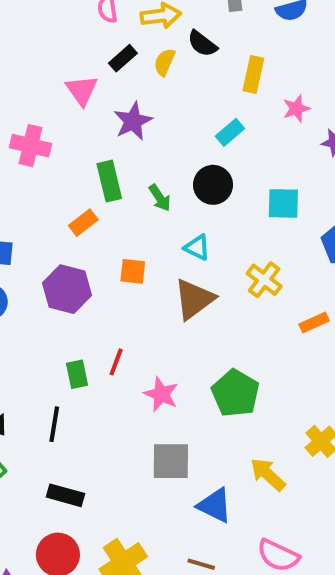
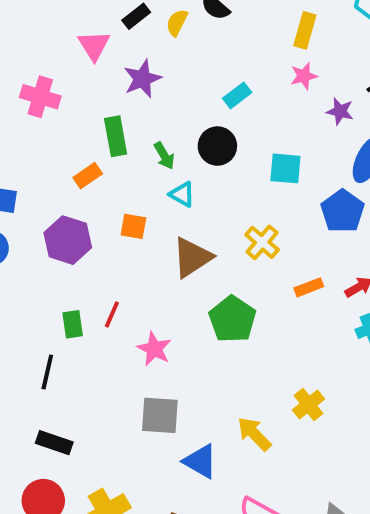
yellow rectangle: (253, 75) -> (305, 30), moved
cyan triangle: (197, 247) -> (182, 194), moved
green pentagon: (235, 393) -> (232, 319), moved

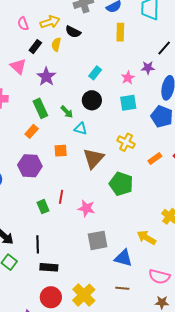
pink star: (304, 76) -> (128, 78), moved
black line: (47, 372) -> (38, 244), moved

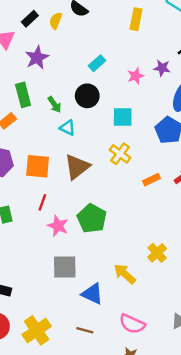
cyan square: (128, 103) -> (123, 117), moved
orange square: (61, 151) -> (38, 166), moved, size x1.5
green pentagon: (121, 184) -> (92, 218), moved
red line: (61, 197) -> (42, 202), moved

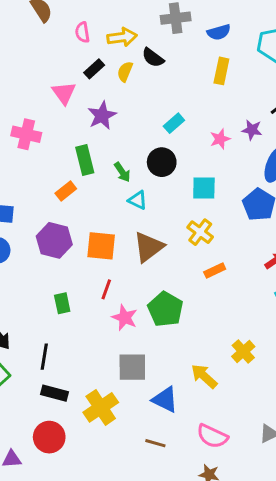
orange rectangle: (151, 180) -> (215, 270), moved
yellow cross: (37, 330) -> (101, 407), moved

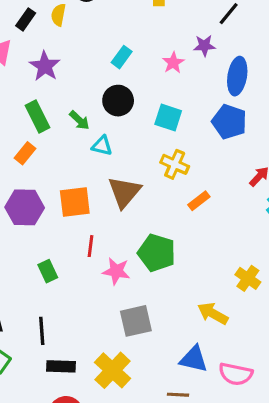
cyan square: (204, 188) -> (168, 117), turned 30
blue triangle: (165, 400) -> (194, 359), moved

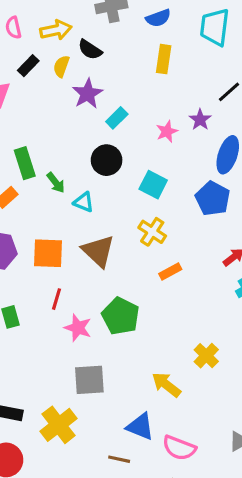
purple star: (204, 46) -> (200, 120), turned 30
purple star: (45, 66) -> (87, 94), moved
green arrow: (79, 120) -> (56, 183), moved
brown triangle: (124, 192) -> (98, 251), turned -36

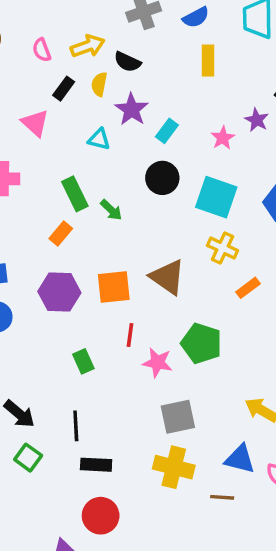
cyan square: (153, 185) -> (216, 197), size x1.4
cyan triangle: (84, 202) -> (99, 139), moved
yellow cross: (59, 425) -> (174, 467), moved, turned -30

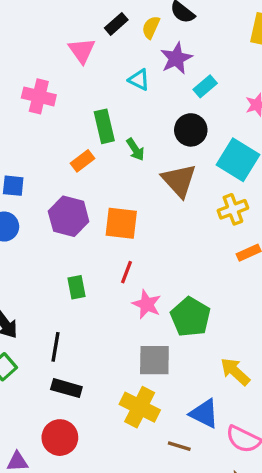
yellow cross: (222, 248) -> (233, 209), turned 32
brown triangle: (168, 277) -> (179, 181), moved
green pentagon: (202, 343) -> (190, 317), moved

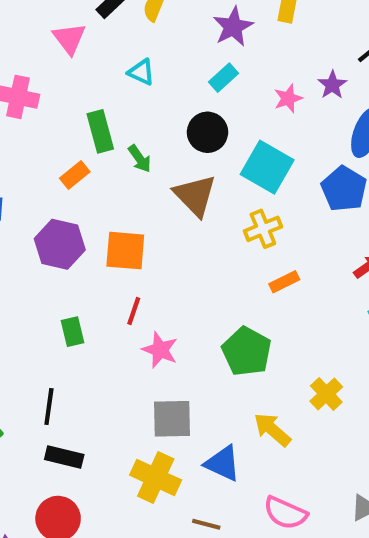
purple star: (176, 58) -> (233, 27), moved
green pentagon: (190, 317) -> (247, 352), moved
blue triangle: (204, 414) -> (223, 463), moved

